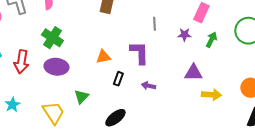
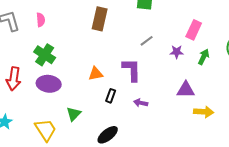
gray line: (154, 24) -> (147, 41), turned 56

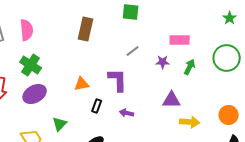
pink semicircle: (41, 20) -> (27, 30), size x1.5
pink rectangle: (194, 30) -> (180, 40), turned 66
purple ellipse: (49, 84) -> (35, 94), turned -35

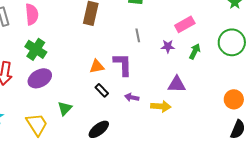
pink rectangle: (180, 40) -> (185, 24), turned -30
gray line: (133, 51) -> (138, 35), turned -64
orange triangle: (82, 84) -> (97, 66), moved
black rectangle: (97, 106) -> (102, 90), turned -64
yellow arrow: (190, 122) -> (161, 106), moved

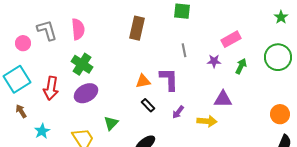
purple arrow: (132, 97) -> (178, 112), turned -64

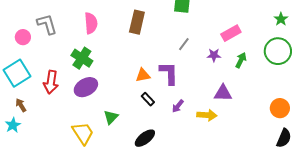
green star: (281, 17) -> (281, 19), moved
pink semicircle: (78, 29) -> (91, 23), moved
gray line: (184, 50) -> (184, 44), turned 48
cyan star: (42, 131) -> (13, 125), moved

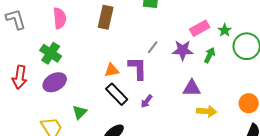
green star: (281, 19) -> (225, 30), moved
gray line: (184, 44) -> (153, 47), moved
purple star: (214, 55) -> (183, 50), size x1.5
black rectangle: (148, 99) -> (117, 94), size x1.6
yellow arrow: (207, 115) -> (207, 111), moved

